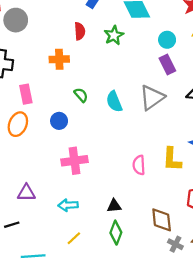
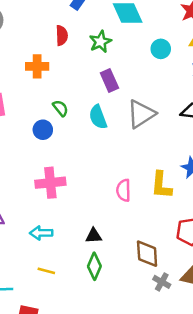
purple rectangle: (167, 64) -> (109, 80), moved
blue circle: (59, 121) -> (43, 130), moved
yellow line: (74, 238) -> (46, 271), turned 56

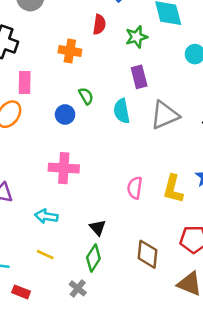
black triangle: (94, 236) -> (98, 228), turned 42
gray cross: (162, 282) -> (78, 288), moved

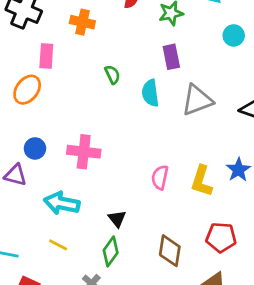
orange cross: (70, 51) -> (82, 22), moved
blue circle: (65, 114) -> (35, 148), moved
cyan arrow: (46, 216) -> (62, 203), size x1.4

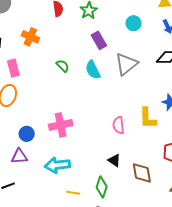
orange cross: (82, 22) -> (30, 37), turned 30
cyan circle: (234, 35) -> (134, 23), moved
black triangle: (117, 219) -> (114, 160), moved
yellow line: (58, 245) -> (73, 193), moved

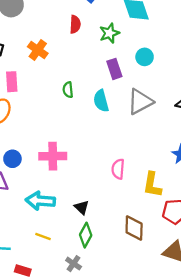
cyan circle: (134, 23) -> (145, 57), moved
green semicircle: (63, 66) -> (68, 90), turned -152
yellow L-shape: (148, 118) -> (152, 185), moved
black triangle: (114, 160) -> (82, 207), moved
yellow line: (73, 193) -> (43, 236), moved

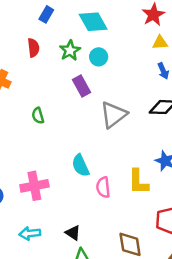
cyan circle: (145, 57) -> (99, 57), moved
cyan semicircle: (101, 101) -> (81, 165), moved
yellow L-shape: (152, 185) -> (138, 182), moved
cyan arrow: (40, 201) -> (30, 233), size x0.7

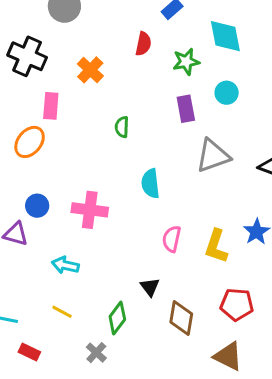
cyan circle: (99, 57) -> (227, 93), moved
cyan semicircle: (81, 165) -> (150, 184), moved
black triangle: (73, 233) -> (150, 287), moved

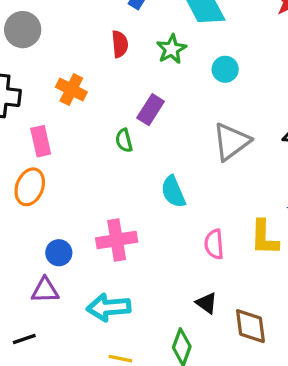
purple rectangle: (186, 109) -> (151, 110), moved, turned 60
cyan arrow: (65, 265) -> (109, 307), size x1.4

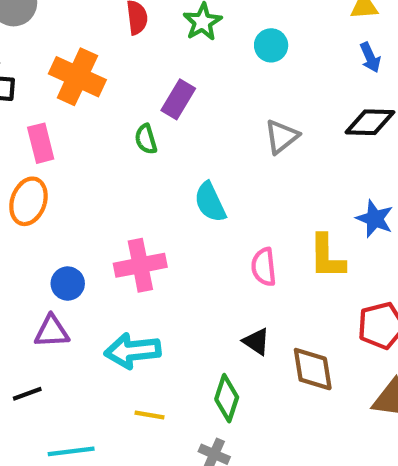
orange cross: (71, 89) -> (77, 77), size x1.4
gray triangle: (231, 142) -> (282, 137), size x0.7

